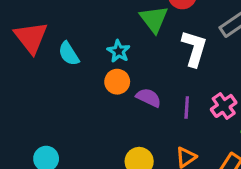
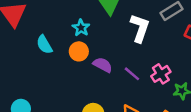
cyan semicircle: (69, 54) -> (44, 45), moved
purple line: (187, 107) -> (132, 74), turned -56

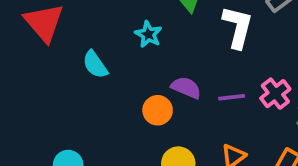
orange circle: (79, 51) -> (158, 110), moved
purple line: (132, 74) -> (232, 97), turned -42

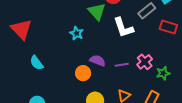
white L-shape: (238, 27) -> (123, 28), turned 150
cyan semicircle: (95, 64) -> (37, 63), moved

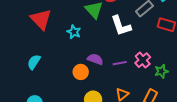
red triangle: (21, 29) -> (41, 19), moved
cyan semicircle: (37, 63) -> (34, 62), turned 70

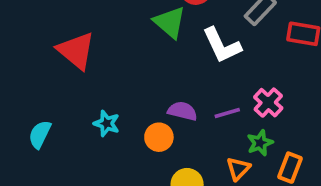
cyan star: (74, 32) -> (107, 123), moved
cyan semicircle: (34, 62) -> (40, 134), moved
green star: (161, 71) -> (260, 143), moved

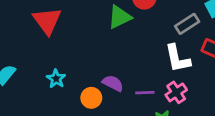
green triangle: (170, 22) -> (120, 17), turned 40
white L-shape: (222, 45) -> (178, 58), moved

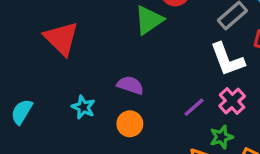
purple semicircle: (113, 83) -> (130, 85), moved
purple line: (145, 93) -> (194, 107), turned -30

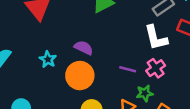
purple line: (194, 107) -> (128, 69), turned 49
orange circle: (130, 124) -> (80, 76), size x1.5

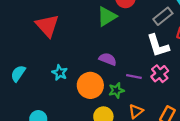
purple semicircle: (84, 48) -> (108, 59), moved
green star: (145, 93) -> (116, 90), moved

